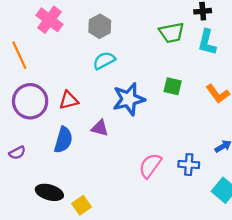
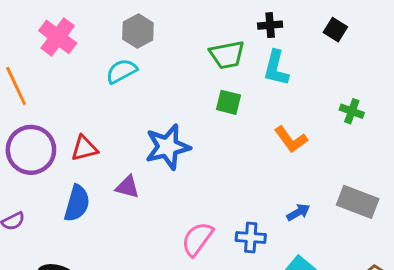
gray hexagon: (100, 26) -> (138, 31), moved
cyan semicircle: (104, 61) -> (122, 71), moved
green square: (173, 86) -> (228, 102), moved

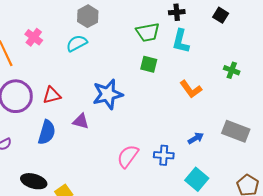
pink cross: (58, 37) -> (34, 37), moved, size x0.7

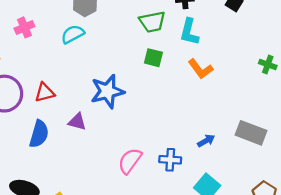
pink cross: (34, 37) -> (24, 27), turned 30
green cross: (232, 70) -> (268, 64), moved
orange L-shape: (191, 89) -> (200, 69), moved

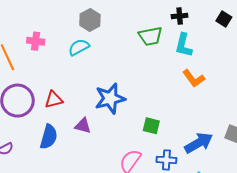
pink cross: (24, 27) -> (36, 41), turned 30
green square: (153, 58) -> (151, 126), moved
blue arrow: (206, 141) -> (199, 143), size x1.8

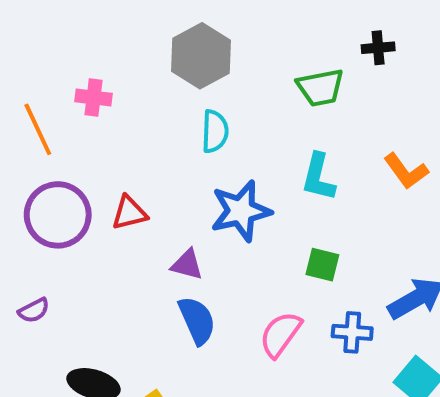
gray hexagon: (90, 20) -> (201, 56), size x1.4
cyan L-shape: (184, 45) -> (318, 177), moved
cyan semicircle: (79, 47) -> (215, 131), moved, turned 120
blue semicircle: (49, 137) -> (197, 320), moved, turned -40

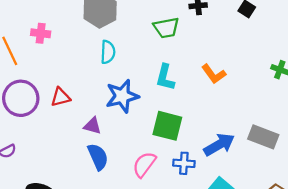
green square: (322, 265) -> (167, 126), size x1.6

